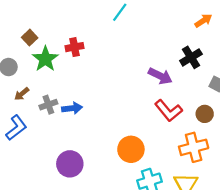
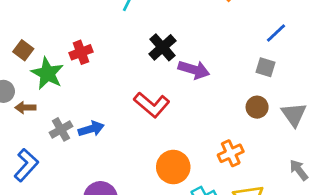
black cross: (191, 57) -> (162, 47), moved
brown arrow: (22, 94) -> (25, 108), moved, turned 49
red L-shape: (168, 111) -> (152, 105), moved
orange cross: (194, 147) -> (231, 153), moved, size x0.7

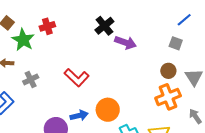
red L-shape: (152, 105) -> (77, 78), moved
blue arrow: (91, 129) -> (79, 116), moved
orange cross: (231, 153) -> (168, 97), moved, size x1.4

